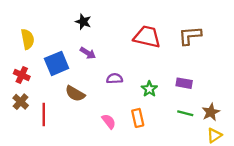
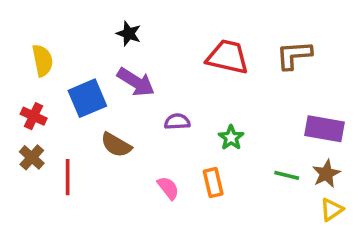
purple arrow: (88, 53) -> (136, 82), size x1.5
purple rectangle: (184, 83) -> (324, 129), moved, size x1.5

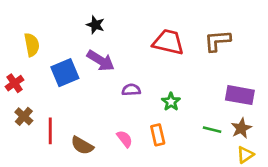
red cross: (34, 116) -> (15, 83), moved, turned 30
brown semicircle: (116, 145) -> (82, 145), moved

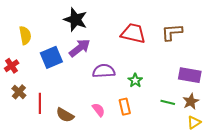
black star: (95, 25) -> (75, 20), size x1.6
purple arrow: (101, 61) -> (80, 48), turned -70
purple semicircle: (131, 90) -> (104, 71), size x1.5

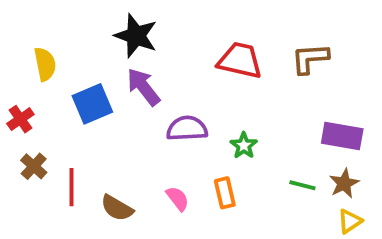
purple arrow: (80, 48) -> (143, 87), turned -90

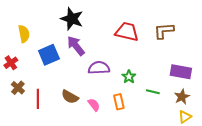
green line: (302, 185) -> (153, 92), moved
brown semicircle: (117, 208) -> (70, 97), moved

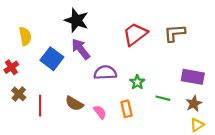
red trapezoid: (127, 32) -> (135, 34), turned -50
blue square: (49, 55) -> (52, 59), turned -30

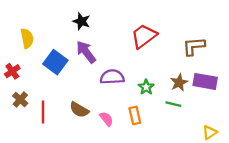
black star: (76, 20) -> (81, 21), size x0.7
brown L-shape: (175, 33) -> (194, 46), moved
brown star: (194, 104) -> (179, 83), moved

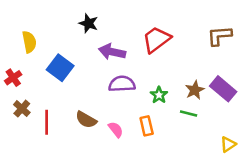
brown L-shape: (194, 46) -> (219, 36), moved
purple arrow: (86, 52) -> (112, 52), moved, turned -40
purple rectangle: (205, 81) -> (223, 89), turned 30

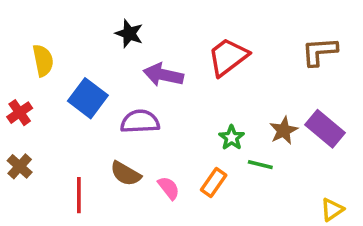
purple semicircle: (122, 84) -> (140, 122), moved
brown cross: (22, 109) -> (20, 166), moved
green line: (189, 114) -> (260, 165), moved
red line: (47, 122) -> (79, 195), moved
orange rectangle: (147, 126) -> (214, 183), turned 48

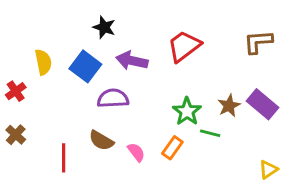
yellow semicircle: (43, 60) -> (43, 62), moved
blue square: (88, 98) -> (85, 66), moved
green star: (232, 138) -> (187, 111), size x1.4

